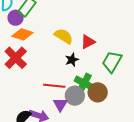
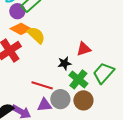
yellow semicircle: (64, 36) -> (36, 35), moved
green cross: (84, 83) -> (78, 79), moved
purple triangle: (60, 104) -> (44, 105), turned 42

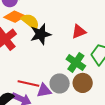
black star: (64, 63) -> (41, 34), moved, size x1.5
red line: (42, 85) -> (28, 84), moved

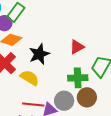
yellow semicircle: (30, 22) -> (30, 78), moved
green cross: (76, 62) -> (78, 78), turned -30

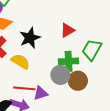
gray circle: (64, 101) -> (60, 75), moved

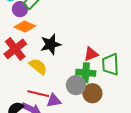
red triangle: (67, 30) -> (91, 54), moved
green trapezoid: (92, 50) -> (110, 64), turned -40

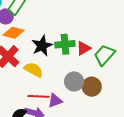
green trapezoid: (110, 64) -> (104, 55), turned 55
green cross: (86, 73) -> (65, 44), moved

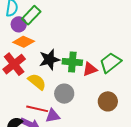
green trapezoid: (104, 55) -> (110, 63), moved
gray circle: (74, 81) -> (64, 94), moved
brown circle: (92, 87) -> (108, 101), moved

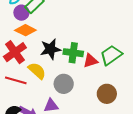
red line: (37, 109) -> (16, 80), moved

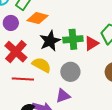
purple circle: (21, 13) -> (11, 23), moved
orange diamond: (25, 30) -> (37, 18), moved

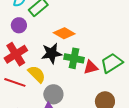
orange diamond: (37, 18) -> (64, 33), moved
gray circle: (70, 72) -> (53, 94), moved

